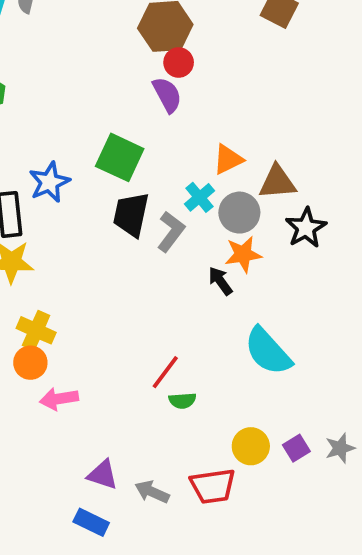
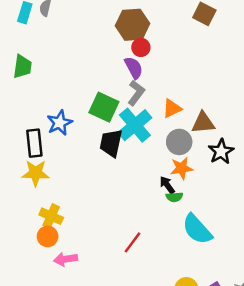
cyan cross: (199, 197) -> (135, 125), moved, size x1.8
gray L-shape: (171, 232) -> (136, 93), moved
green semicircle: (182, 401) -> (174, 197), moved

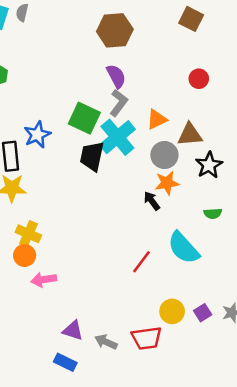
red circle: (141, 47) -> (199, 79), moved
green semicircle: (174, 197) -> (213, 213), moved
red line: (133, 242) -> (142, 262), moved

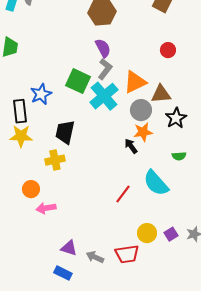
orange triangle: (157, 119) -> (135, 82), size x1.4
black trapezoid: (92, 156) -> (65, 132), moved
yellow cross: (28, 234) -> (55, 160), moved, turned -36

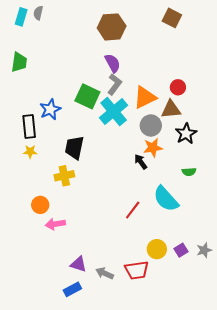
red circle: (168, 50) -> (178, 87), moved
yellow star: (21, 136) -> (30, 152), size x0.6
blue rectangle: (63, 273) -> (72, 289), turned -54

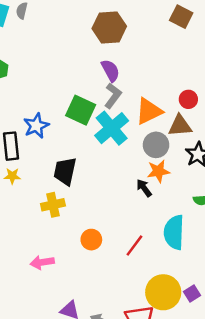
cyan semicircle: (166, 199) -> (174, 232), turned 44
orange circle: (40, 205) -> (91, 240), moved
yellow circle: (157, 249) -> (163, 292), size x1.5

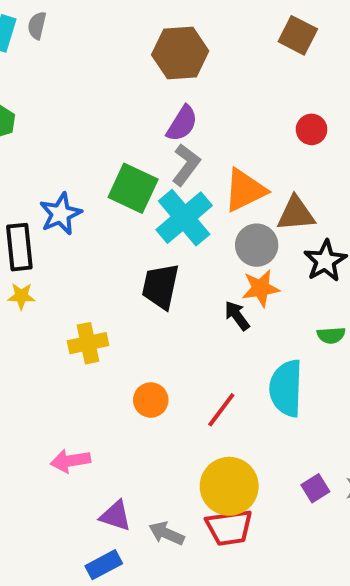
purple semicircle: (110, 71) -> (182, 124), turned 60
red circle: (188, 99) -> (312, 129), moved
black trapezoid: (65, 171) -> (161, 286), moved
pink arrow: (42, 262) -> (70, 461), moved
yellow circle: (163, 292) -> (229, 486), moved

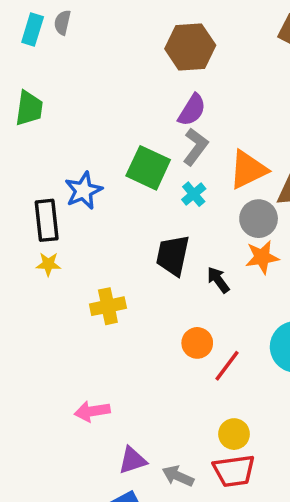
cyan cross: (184, 218) -> (194, 194), size x0.5
black arrow: (237, 316) -> (218, 280), moved
orange circle: (151, 400) -> (197, 343), moved
yellow circle: (229, 486) -> (234, 434), size x0.6
purple triangle: (115, 516) -> (132, 460), turned -36

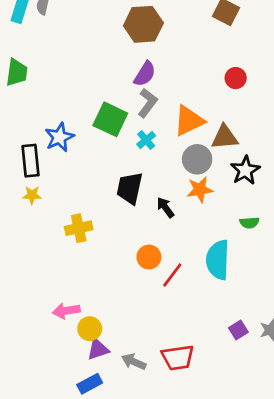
yellow circle: (234, 434) -> (90, 329), moved

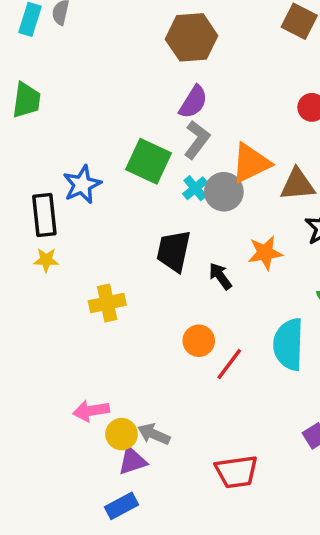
gray circle: (197, 159) -> (224, 192), moved
gray arrow: (134, 362) -> (154, 434), moved

